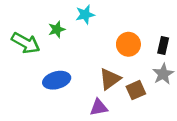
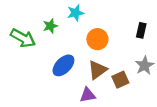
orange circle: (128, 44) -> (97, 39), moved
black rectangle: (163, 46) -> (141, 30), moved
blue ellipse: (57, 80) -> (63, 65), moved, turned -30

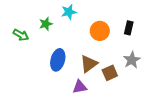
green arrow: (23, 38) -> (21, 35), size x0.7
orange circle: (97, 39) -> (100, 31), moved
blue ellipse: (63, 65) -> (58, 60), turned -30

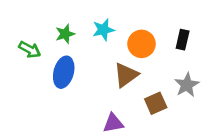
cyan star: (69, 12) -> (103, 30), moved
blue ellipse: (58, 60) -> (64, 72), moved
brown triangle: (89, 64) -> (126, 75), moved

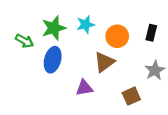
green star: (65, 34) -> (54, 28), size x1.5
brown square: (156, 103) -> (131, 96), moved
purple triangle: (113, 123) -> (84, 88), moved

